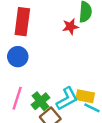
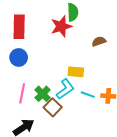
red star: (70, 27) -> (61, 26), size x1.5
yellow rectangle: (85, 96) -> (76, 72), moved

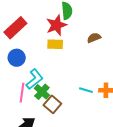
red rectangle: (19, 27) -> (15, 28), turned 50
yellow rectangle: (76, 72) -> (55, 44), moved
cyan L-shape: (65, 89) -> (34, 79), moved

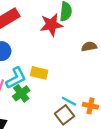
yellow rectangle: (55, 44) -> (39, 73), moved
brown square: (52, 104) -> (64, 115), moved

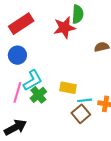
yellow rectangle: (39, 73) -> (68, 88), moved
cyan line: (69, 101) -> (85, 100), turned -32

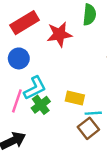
red star: (64, 28) -> (59, 34), moved

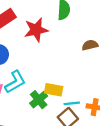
green cross: (41, 105) -> (39, 100), moved

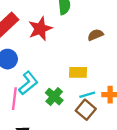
yellow rectangle: (54, 90) -> (78, 72), moved

